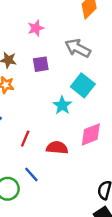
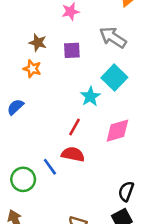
red line: (25, 139) -> (75, 127), moved
red semicircle: (57, 148) -> (73, 154), moved

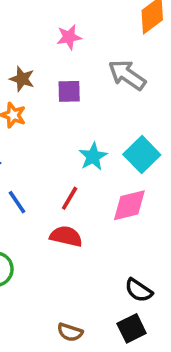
cyan square: (114, 78) -> (142, 155), moved
blue line: (50, 167) -> (17, 202), moved
black semicircle: (126, 191) -> (139, 290), turned -78

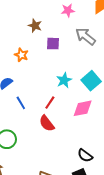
pink star: (69, 37) -> (68, 10), moved
brown star: (22, 79) -> (35, 26), moved
red semicircle: (66, 236) -> (47, 123), turned -144

